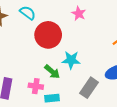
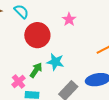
green arrow: (52, 72) -> (36, 70), turned -105
pink cross: (36, 86) -> (19, 81), turned 32

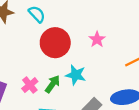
pink star: (69, 19) -> (97, 39), moved
pink cross: (19, 81) -> (30, 85), moved

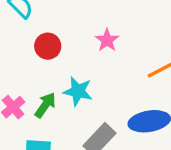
red circle: (55, 43) -> (48, 46), size x0.6

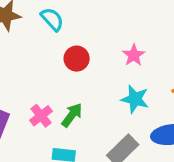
cyan star: (78, 91) -> (135, 99), moved

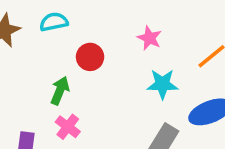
cyan semicircle: (52, 19) -> (54, 22), turned -45
green arrow: (72, 115) -> (60, 91), moved

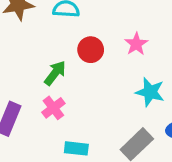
pink star: (149, 38) -> (136, 44), moved

